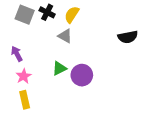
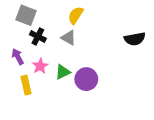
black cross: (47, 12) -> (38, 37), moved
pink star: (24, 76) -> (40, 66), moved
yellow rectangle: (25, 100) -> (26, 85), moved

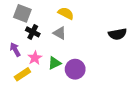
yellow semicircle: (76, 15) -> (66, 13), turned 84
yellow rectangle: (26, 85) -> (22, 74), turned 70

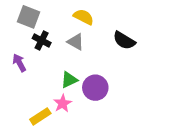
black semicircle: (118, 34) -> (124, 40), moved, turned 42
pink star: (35, 58) -> (63, 103), moved
yellow rectangle: (22, 74) -> (40, 116), moved

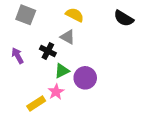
black cross: (42, 40) -> (48, 51), moved
black semicircle: (124, 40) -> (124, 18), moved

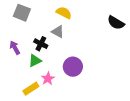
black semicircle: (124, 18) -> (116, 23), moved
green triangle: (62, 71) -> (35, 61), moved

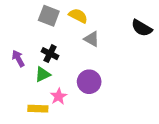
gray square: (22, 13) -> (49, 16), moved
gray triangle: (58, 32) -> (92, 39), moved
yellow rectangle: (31, 89) -> (38, 109), turned 35

